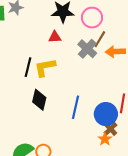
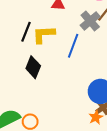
blue line: (76, 107) -> (73, 46), moved

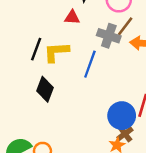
gray cross: (90, 21) -> (109, 36), turned -30

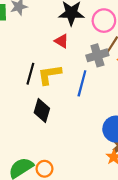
red triangle: (72, 17) -> (62, 41), turned 32
gray cross: (109, 36) -> (97, 55), turned -30

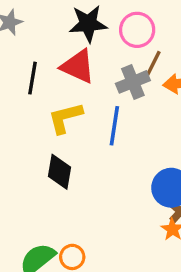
red triangle: (62, 41) -> (78, 66), size x1.6
black line: (30, 74) -> (32, 78), moved

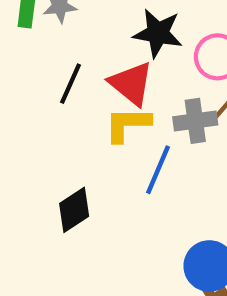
yellow L-shape: (65, 118) -> (128, 124), moved
black diamond: (59, 172) -> (74, 210), turned 32

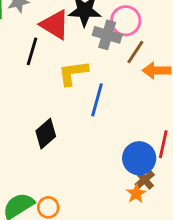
red triangle: (131, 84) -> (55, 25), moved
gray cross: (195, 121) -> (107, 35), moved, turned 32

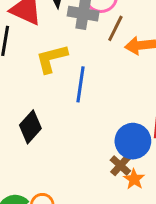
brown cross: (145, 180) -> (120, 165), moved

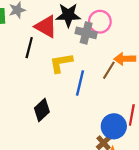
brown line: (115, 28) -> (109, 70), moved

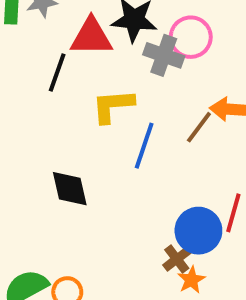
red triangle: (46, 27) -> (91, 37), turned -35
black diamond: (42, 110) -> (70, 189), turned -65

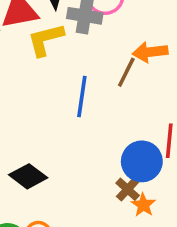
yellow L-shape: (113, 106) -> (46, 40), moved
black diamond: (70, 189) -> (28, 176), moved, turned -30

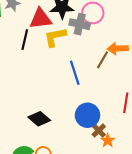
blue line: (82, 97) -> (75, 73), turned -30
blue circle: (142, 161) -> (87, 115), moved

